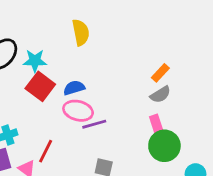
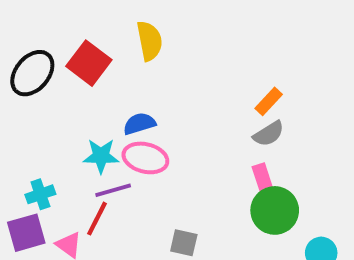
cyan star: (35, 61) -> (101, 156), moved
red square: (40, 86) -> (89, 63), moved
purple line: (94, 124) -> (113, 190), moved

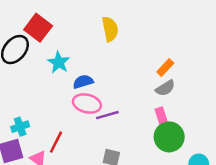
yellow semicircle: (149, 41) -> (110, 29), moved
red square: (89, 63) -> (38, 28), moved
cyan star: (101, 156) -> (59, 62), moved, turned 30
purple line: (113, 190) -> (107, 115), moved

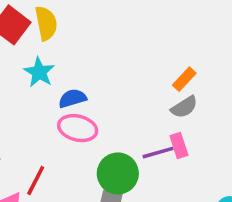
yellow semicircle: (110, 29) -> (46, 23), moved
purple line: (107, 115) -> (158, 153), moved
green circle: (169, 137) -> (118, 173), moved

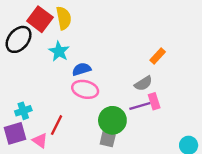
gray semicircle: (184, 107) -> (143, 83), moved

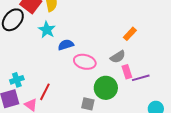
pink ellipse: (85, 89) -> (85, 62), moved
purple line: (140, 106) -> (141, 78), moved
green circle: (112, 120) -> (106, 88), moved

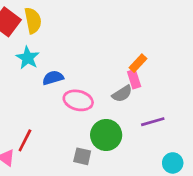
pink rectangle: (127, 72) -> (134, 79), moved

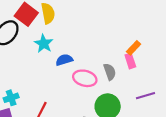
gray semicircle: (122, 94) -> (110, 72), moved, turned -77

